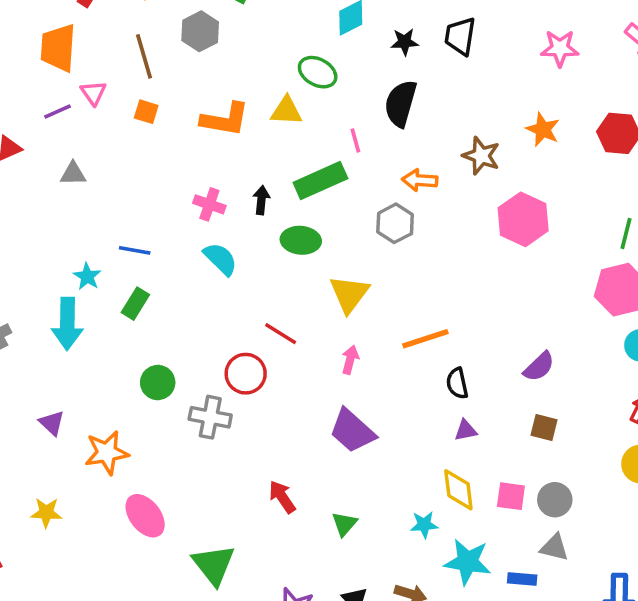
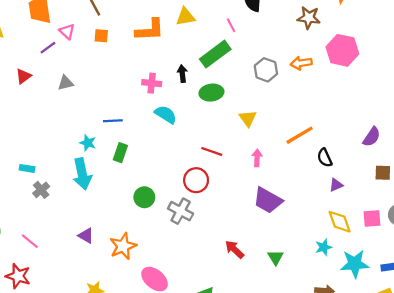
orange arrow: (420, 180) -> (301, 63), moved
yellow triangle: (349, 294) -> (248, 118), size x0.7
gray cross: (210, 417) -> (181, 211), turned 30

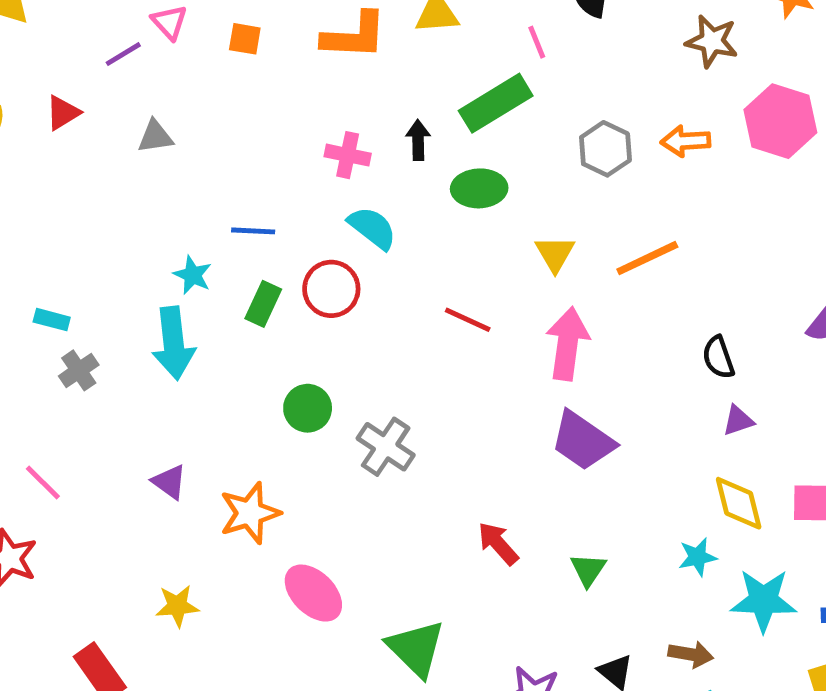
orange line: (300, 135) -> (647, 258), moved
pink arrow: (257, 158) -> (568, 344), size x1.8
red circle: (196, 180) -> (331, 289), moved

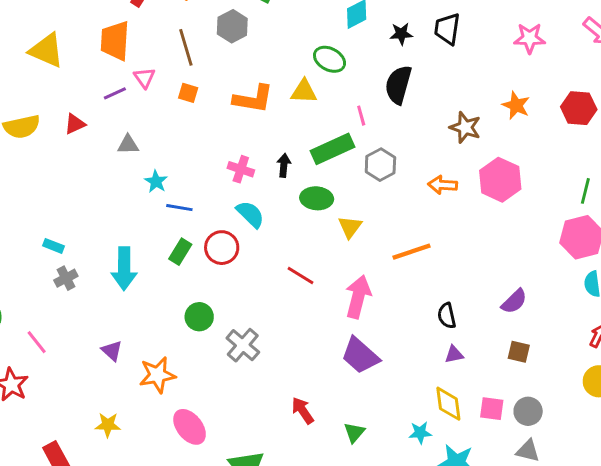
gray hexagon: (605, 149) -> (380, 165), moved
yellow triangle: (555, 254) -> (350, 227), moved
cyan star: (193, 275) -> (156, 182), moved

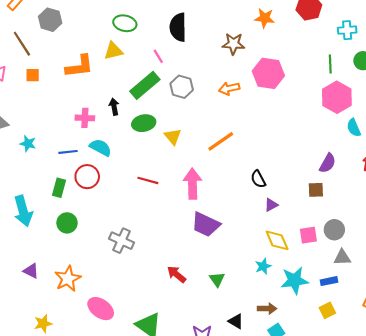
blue line: (179, 208) -> (68, 152), moved
purple semicircle: (514, 301) -> (328, 163), moved
green circle: (199, 317) -> (67, 223), moved

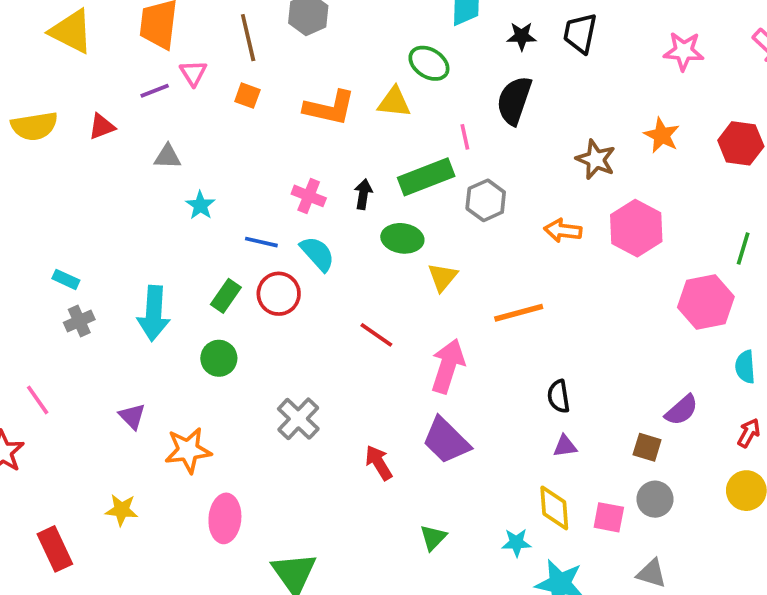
pink hexagon: (337, 97) -> (706, 302), moved
gray circle: (334, 230) -> (655, 499), moved
red arrow: (177, 274) -> (379, 463), moved
pink ellipse: (101, 309) -> (225, 518), turned 40

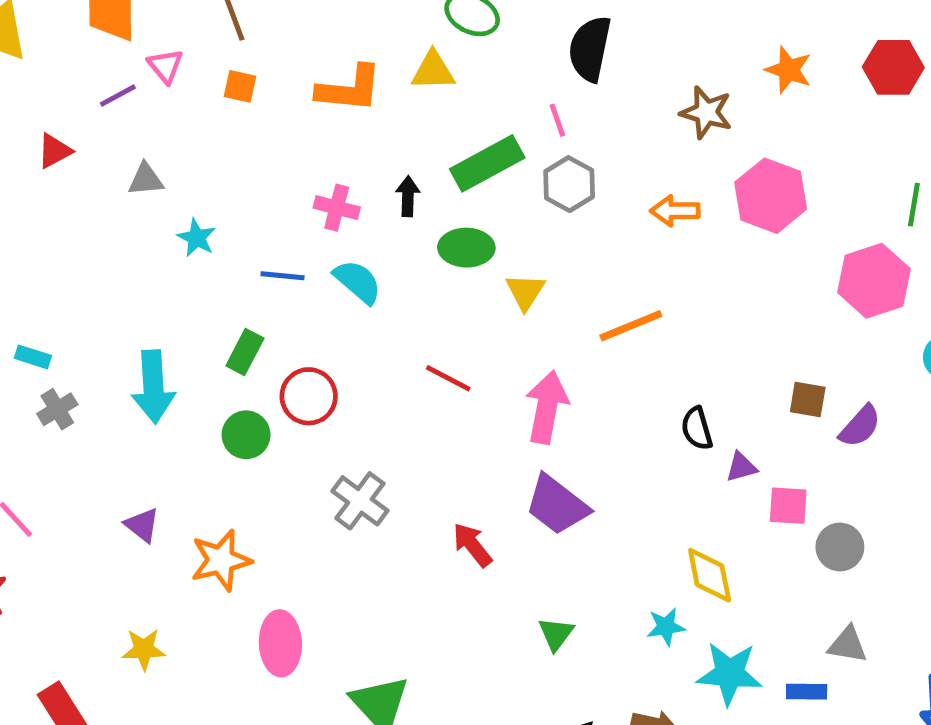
pink line: (465, 137) -> (557, 120), moved
red circle: (279, 294) -> (309, 396), moved
purple triangle: (565, 446) -> (741, 467), moved
brown square: (647, 447) -> (808, 399), moved
pink square: (609, 517) -> (788, 506), moved

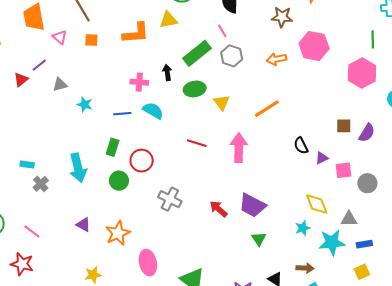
purple line: (118, 95) -> (39, 65), moved
purple trapezoid: (557, 505) -> (252, 205), moved
gray triangle: (848, 645) -> (349, 219), moved

